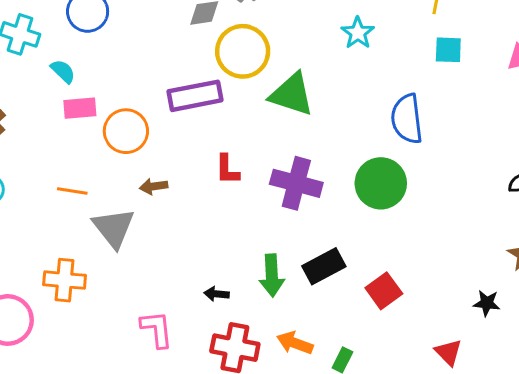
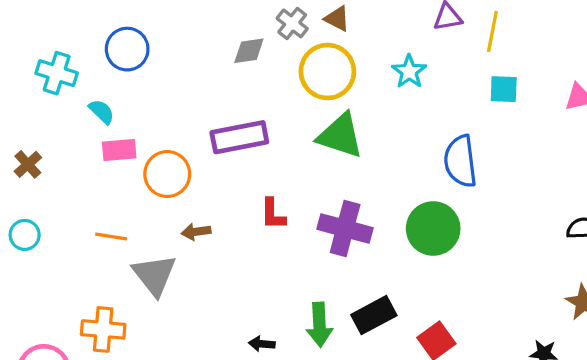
yellow circle: (243, 51) -> (327, 72), moved

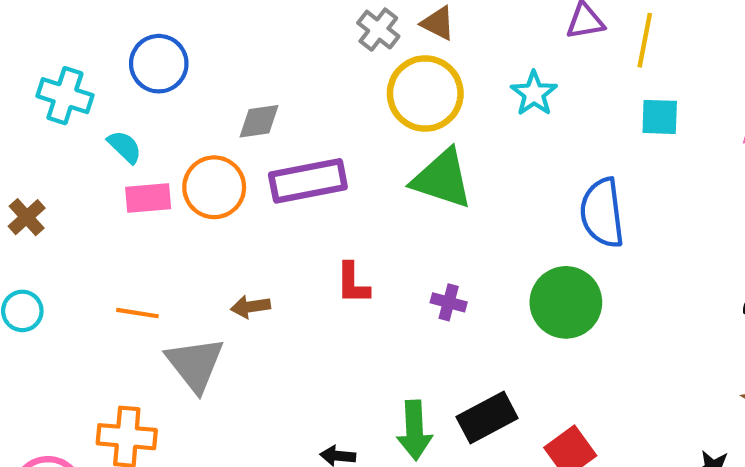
gray diamond: (249, 51) -> (259, 121), moved
orange circle: (167, 174) -> (214, 187), moved
purple cross: (345, 229) -> (449, 302), size x0.5

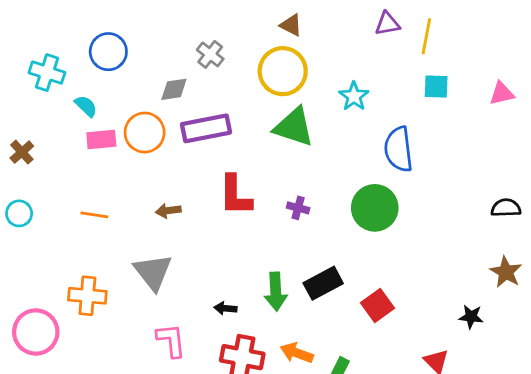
gray cross: (378, 30) -> (210, 54), moved
cyan star: (534, 93) -> (354, 96), moved
red L-shape: (353, 283) -> (235, 195), size x1.5
gray triangle: (195, 364) -> (153, 272), moved

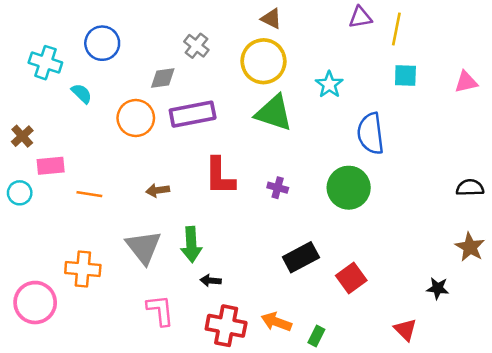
pink rectangle: (101, 140) -> (51, 166), moved
green arrow: (276, 292) -> (191, 244), moved

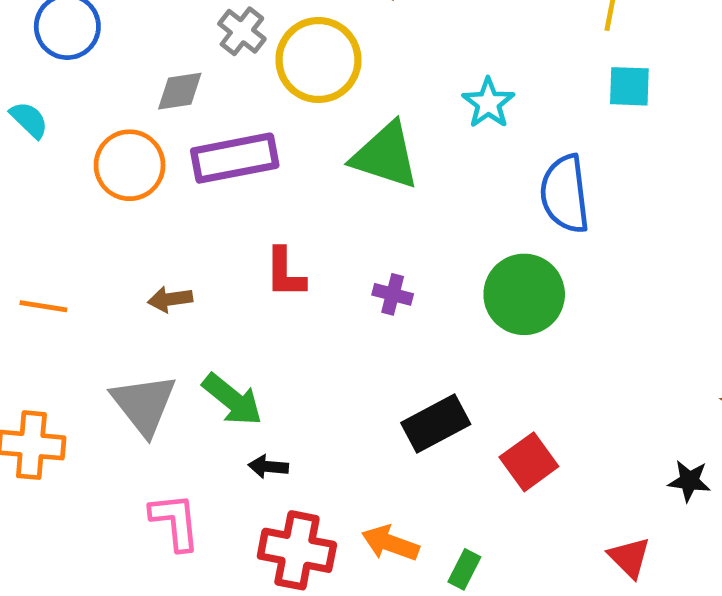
yellow circle: (263, 61) -> (318, 60), moved
red L-shape: (220, 176) -> (285, 273), size x0.7
green arrow: (191, 244) -> (232, 400), turned -48

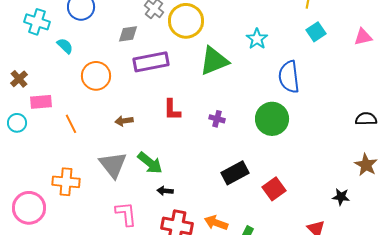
cyan square: (629, 86) -> (316, 32), turned -36
green triangle: (385, 156) -> (214, 61), turned -40
orange circle: (130, 165) -> (96, 76), moved
orange line: (43, 306) -> (71, 124), turned 54

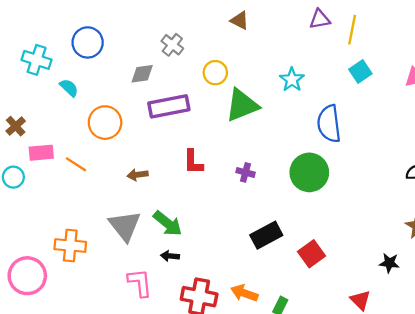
yellow circle: (186, 21) -> (215, 73), moved, size x0.6
orange line: (71, 124) -> (76, 164), moved, turned -30
black arrow: (165, 191) -> (170, 256), moved

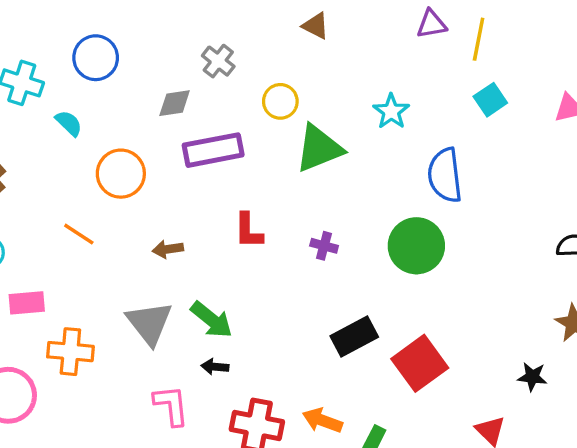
pink rectangle: (41, 153) -> (27, 303), moved
red square: (312, 254) -> (420, 363), size x1.4

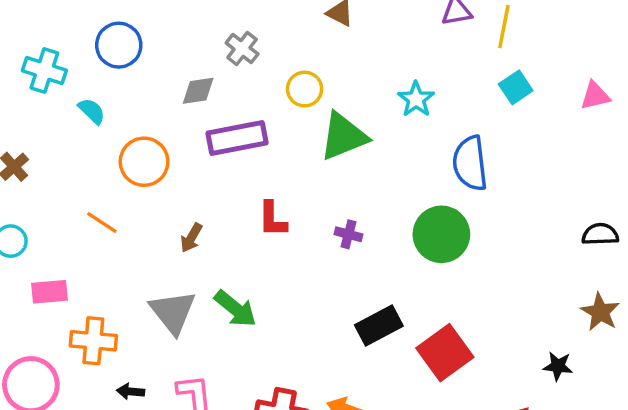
brown arrow: (168, 249) -> (191, 238), turned -52
black arrow: (215, 367) -> (131, 391), moved

